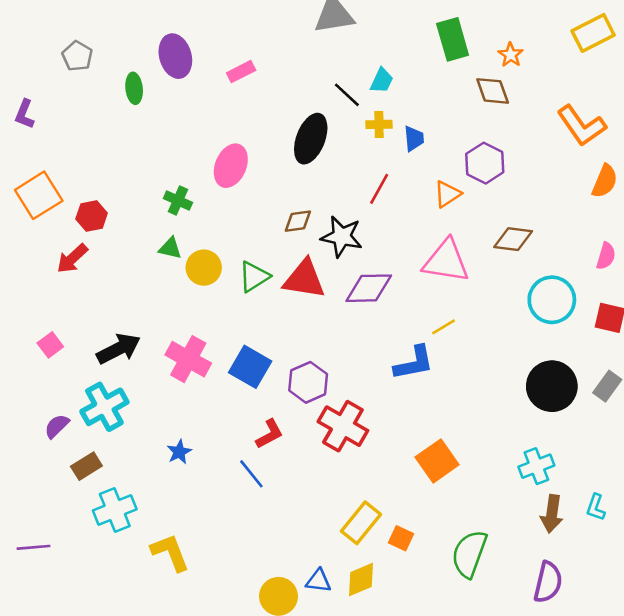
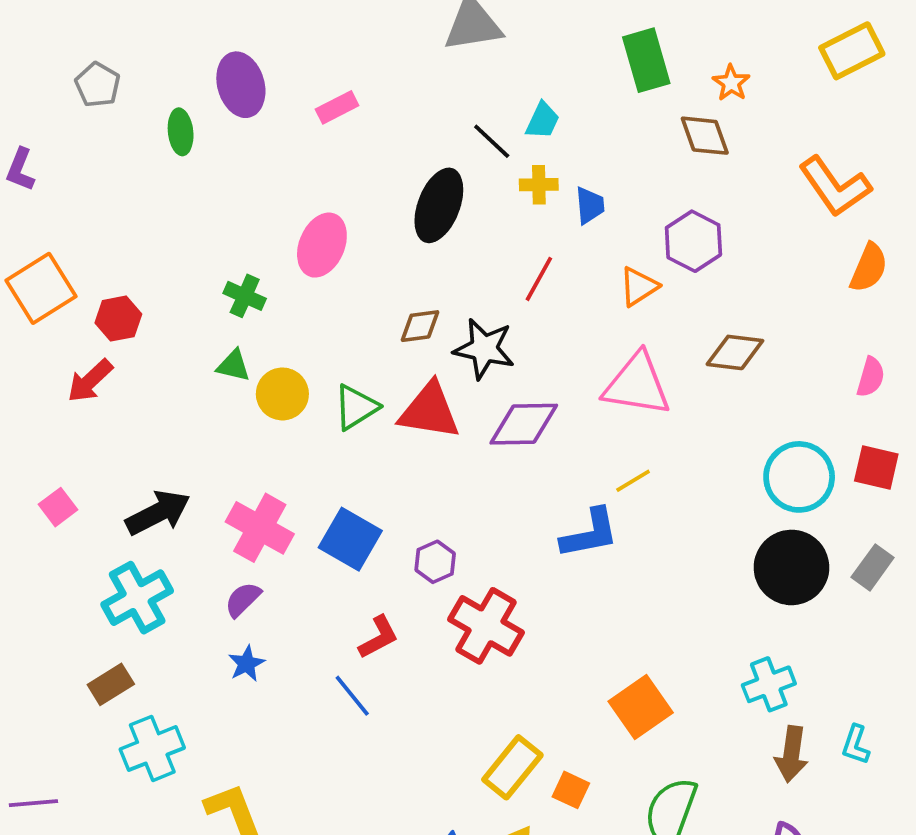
cyan circle: (552, 300) -> (799, 477), moved
purple hexagon: (308, 382) -> (435, 562), size x0.7
purple semicircle: (57, 426) -> (243, 599), moved
orange square: (437, 461) -> (641, 707), moved

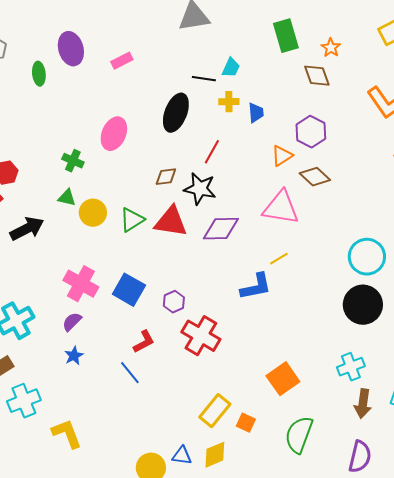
black line: (492, 141) -> (204, 79), turned -35
red line: (539, 279) -> (212, 152), moved
brown diamond: (735, 352) -> (315, 177), moved, turned 36
black arrow: (158, 513) -> (27, 229), moved

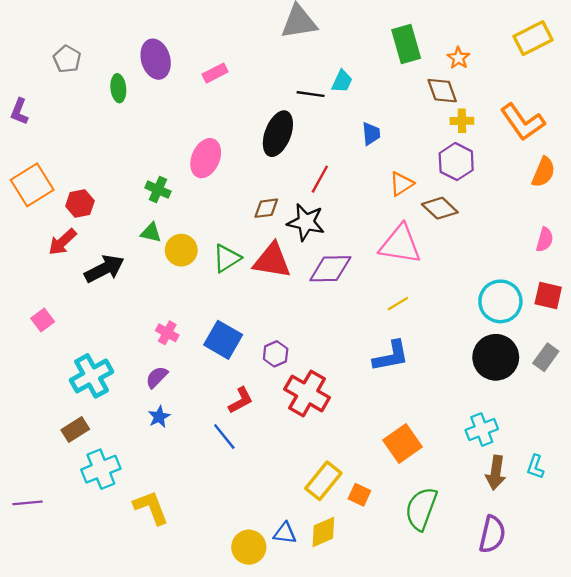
yellow cross: (229, 102) -> (462, 121), moved
purple hexagon: (311, 132) -> (456, 162), moved
pink cross: (81, 284) -> (167, 333), size x0.6
blue L-shape: (256, 287) -> (391, 356), moved

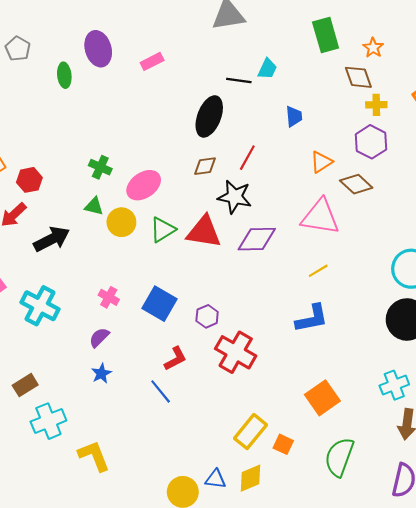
pink ellipse: (206, 158) -> (144, 185), moved, turned 32
brown diamond: (266, 208) -> (205, 166), moved
cyan cross: (92, 376) -> (40, 306), moved, turned -33

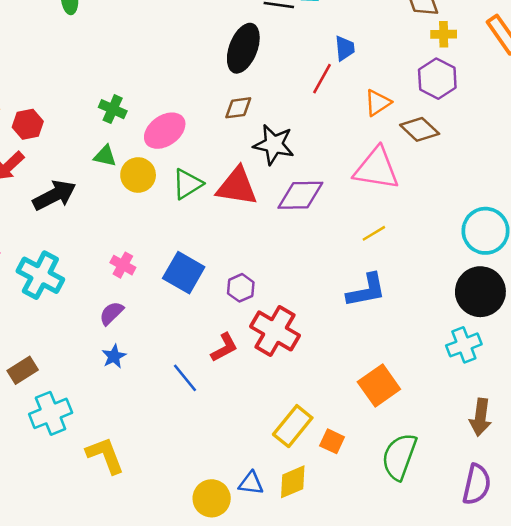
red line: (247, 158) -> (322, 79), moved
red L-shape: (175, 359) -> (224, 347), moved
cyan cross: (394, 385) -> (464, 345), moved

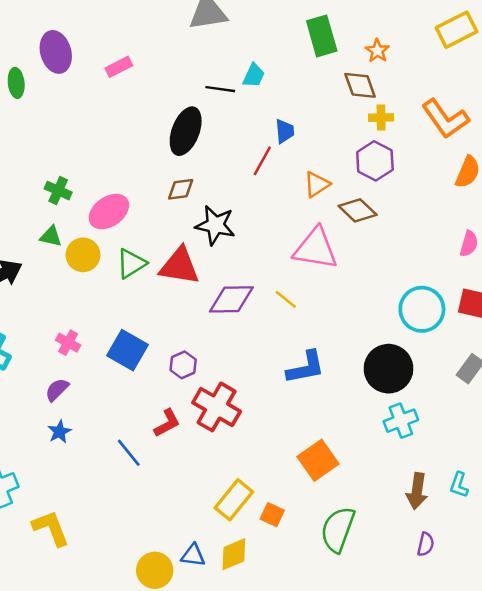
purple diamond: (300, 195) -> (231, 299), moved
yellow line: (374, 233) -> (286, 299), moved, turned 70
black circle: (480, 292) -> (388, 369), moved
purple semicircle: (477, 484) -> (426, 544), moved, size x0.6

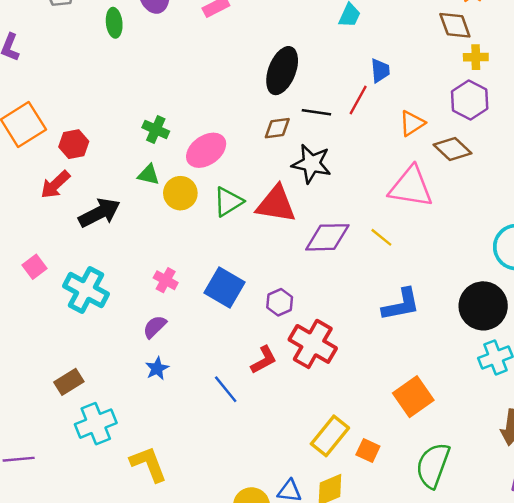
black line: (220, 89) -> (316, 112), moved

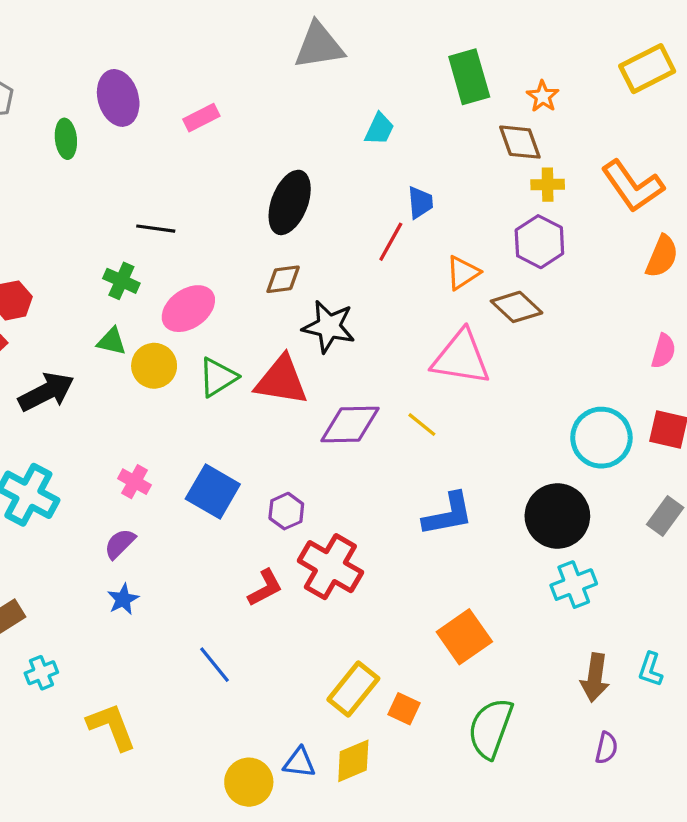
black line: (316, 112) -> (156, 229), moved
blue line: (226, 389) -> (214, 665), moved
cyan cross: (96, 424) -> (41, 673), size x0.6

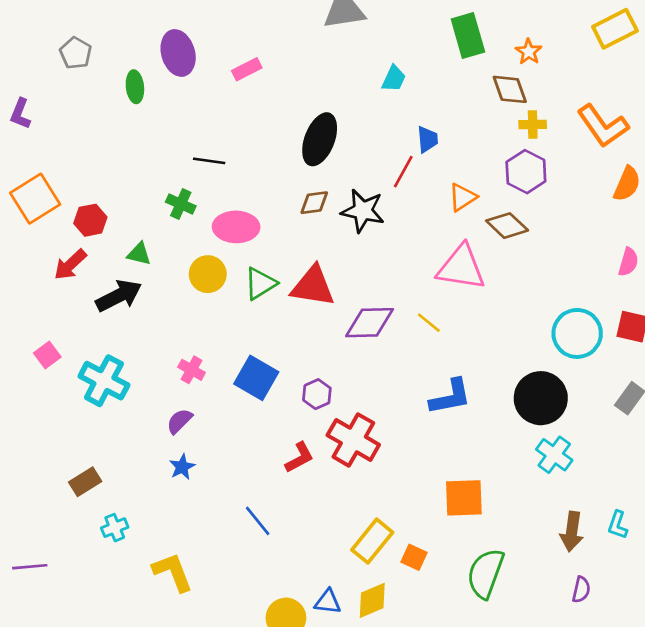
pink ellipse: (188, 309) -> (236, 227), turned 36
black star: (329, 327) -> (363, 211), moved
green triangle: (112, 341) -> (139, 254), moved
cyan cross: (574, 585) -> (554, 455), turned -33
orange square: (464, 637) -> (464, 498), turned 33

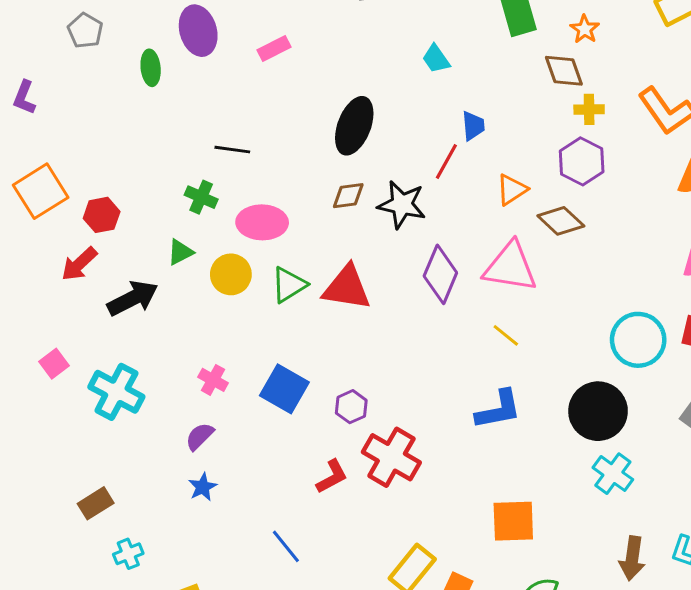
cyan trapezoid: (394, 79) -> (436, 59), turned 120
green triangle: (139, 254) -> (180, 252), moved, turned -40
purple diamond: (370, 323) -> (440, 274), moved, turned -66
yellow line: (429, 323) -> (506, 335), moved

